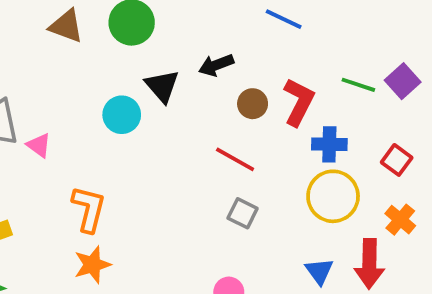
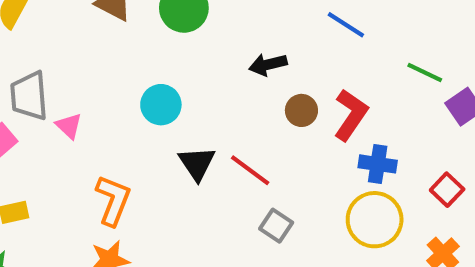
green line: (358, 85) -> (425, 72), moved
black triangle: (162, 86) -> (197, 163), moved
red line: (235, 159) -> (250, 170), moved

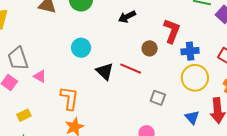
brown circle: (301, 110) -> (150, 48), moved
pink triangle: (69, 126) -> (40, 76), moved
gray square: (276, 226) -> (158, 98), moved

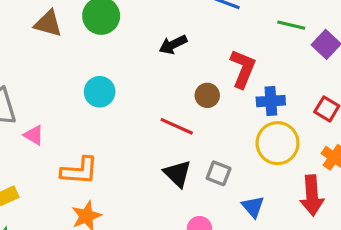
black triangle: (105, 71) -> (178, 174), moved
orange L-shape: (69, 98) -> (79, 171), turned 85
blue triangle: (192, 117) -> (253, 207), moved

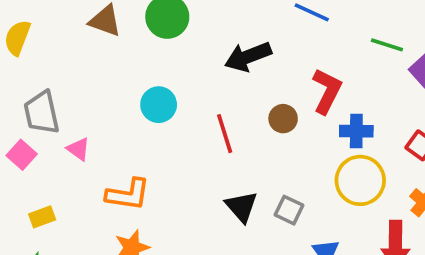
black arrow: (173, 45) -> (248, 57), size x1.4
red line: (177, 126) -> (225, 134), moved, turned 44

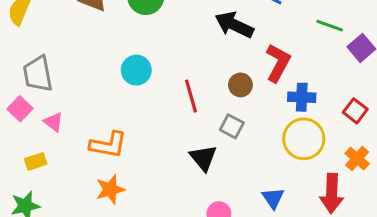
black arrow: (248, 57) -> (234, 25), moved, turned 45
pink triangle: (78, 149) -> (53, 122), moved
gray square: (289, 210) -> (232, 126), moved

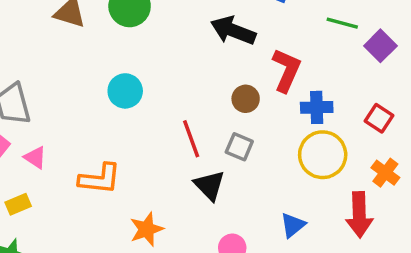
red line: (191, 96) -> (191, 139), moved
orange star: (110, 189) -> (147, 229), moved
blue triangle: (273, 198) -> (293, 225), turned 30

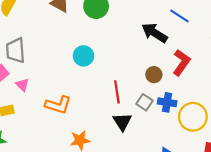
blue cross: (317, 107) -> (167, 102), moved

